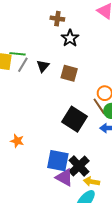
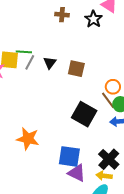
black star: (70, 38) -> (93, 19), moved
orange star: (17, 141) -> (28, 139), size x1.6
black cross: (79, 166) -> (109, 159), moved

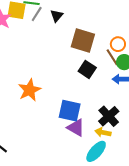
brown square: (76, 69) -> (83, 41), moved, size x1.4
black square: (84, 114) -> (87, 69), size x0.7
orange star: (28, 139) -> (29, 90), turned 30

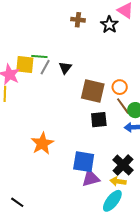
orange circle: (118, 44) -> (120, 87), moved
black square: (87, 69) -> (99, 120), turned -36
purple triangle: (76, 128) -> (91, 178), turned -42

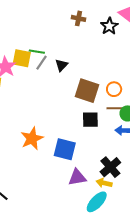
brown line: (123, 106) -> (116, 108), turned -60
blue square: (84, 162) -> (65, 149), moved

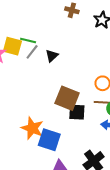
brown square: (87, 91) -> (67, 98), moved
orange star: (32, 138) -> (32, 128), moved, turned -30

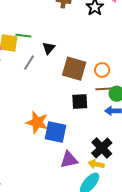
gray line: (32, 52) -> (29, 63), moved
brown square: (67, 98) -> (74, 69), moved

